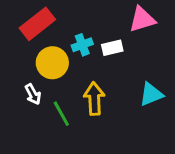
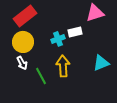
cyan cross: (82, 45) -> (58, 39), moved
yellow circle: (52, 63) -> (23, 42), moved

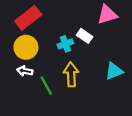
white rectangle: (75, 32) -> (85, 36), turned 48
white arrow: (22, 63) -> (25, 71), turned 128

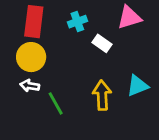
red rectangle: (28, 18) -> (34, 22), turned -45
cyan cross: (65, 44) -> (77, 22), moved
yellow arrow: (71, 74) -> (102, 95), moved

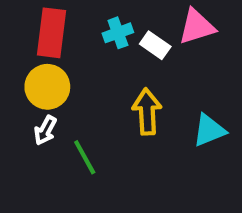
white rectangle: (102, 43) -> (155, 45), moved
white arrow: (30, 86) -> (45, 130), turned -72
yellow arrow: (102, 95) -> (147, 112), moved

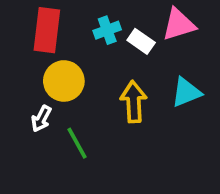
yellow circle: (47, 87) -> (64, 81), moved
cyan triangle: (209, 130) -> (186, 92), moved

